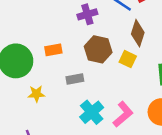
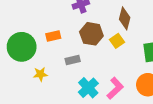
yellow square: (128, 59) -> (117, 41), turned 32

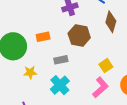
yellow square: (117, 41) -> (106, 66), moved
cyan cross: (88, 88) -> (60, 85), moved

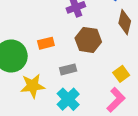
yellow star: (30, 72) -> (33, 86), size x1.5

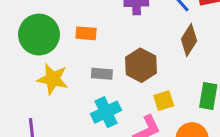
brown hexagon: (88, 40) -> (141, 65), moved
cyan cross: (68, 99) -> (106, 112), moved

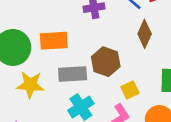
orange rectangle: (86, 33) -> (54, 41), size x1.5
gray rectangle: (102, 74) -> (73, 74), size x1.5

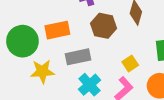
brown hexagon: (106, 62) -> (104, 26), moved

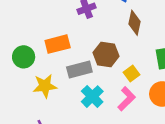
brown hexagon: (104, 26) -> (106, 54), moved
green circle: (22, 41) -> (24, 57), size x0.7

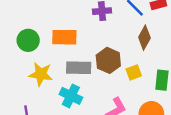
yellow square: (131, 73) -> (134, 72), moved
cyan cross: (92, 97) -> (71, 96), moved, turned -35

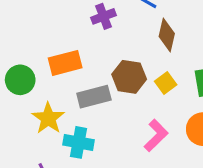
yellow star: (41, 74) -> (48, 118), turned -30
cyan cross: (71, 96) -> (79, 142), moved

